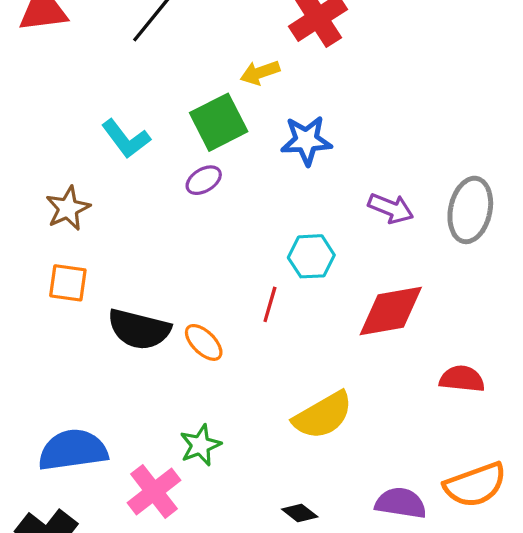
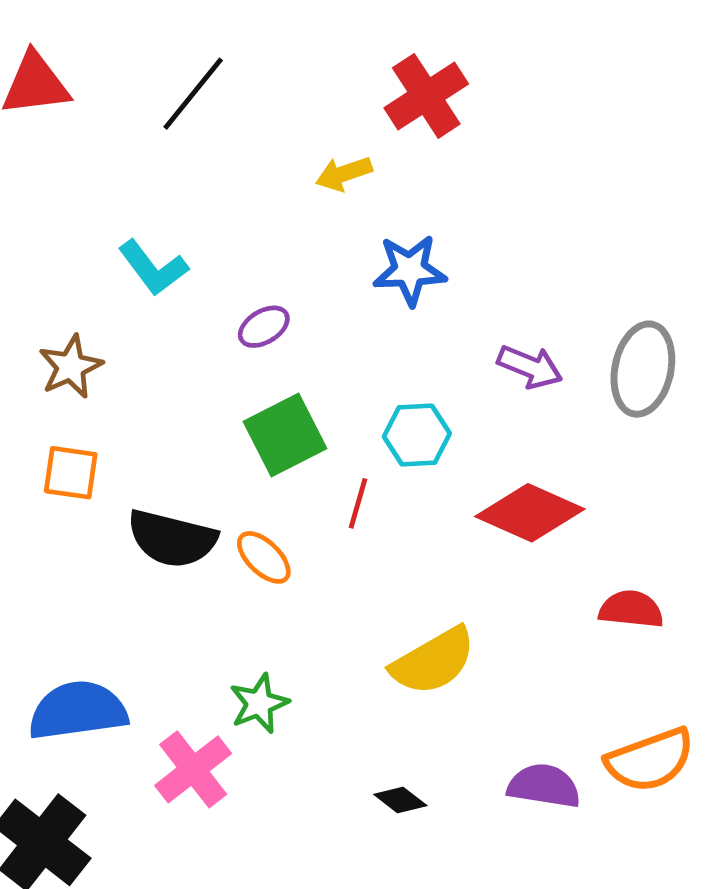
green square: (219, 122) -> (285, 435), moved
red diamond: (391, 311) -> (530, 513), turned 34

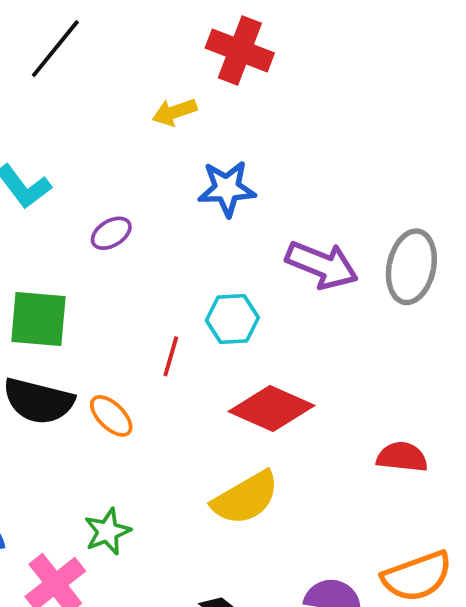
red cross: (426, 96) -> (240, 51), turned -36
purple arrow: (530, 367) -> (322, 265), size x1.4
green square: (285, 435) -> (38, 319), moved, turned 32
red line: (358, 503) -> (171, 356), moved
red diamond: (530, 513) -> (272, 408), moved

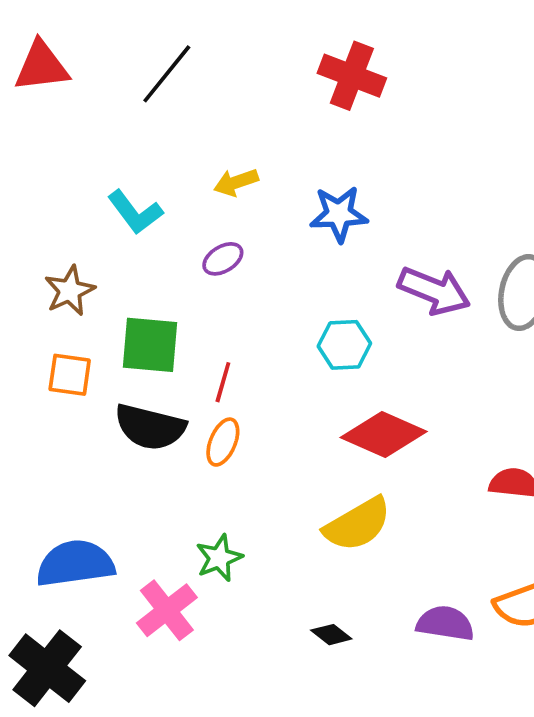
yellow arrow: (175, 112) -> (236, 182), moved
red line: (171, 356) -> (223, 382), moved
orange ellipse: (111, 416) -> (223, 442), turned 69

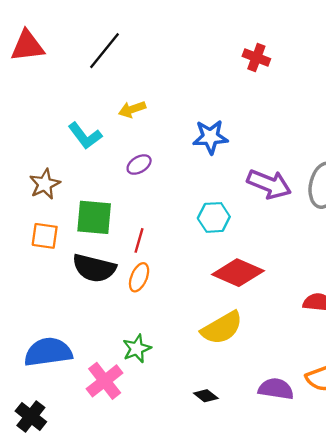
red cross: (352, 76) -> (256, 58), moved, size x0.7
yellow arrow: (236, 182) -> (132, 109), moved
black cross: (47, 668) -> (31, 416), size x0.7

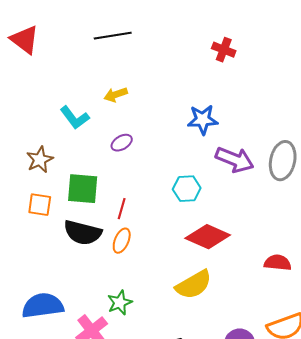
red triangle: (27, 46) -> (25, 40), turned 44
black line: (105, 51) -> (113, 36), moved, turned 42
blue star: (210, 137) -> (203, 120), moved

